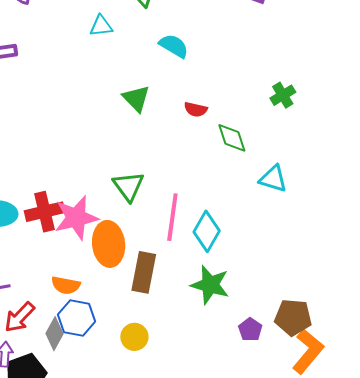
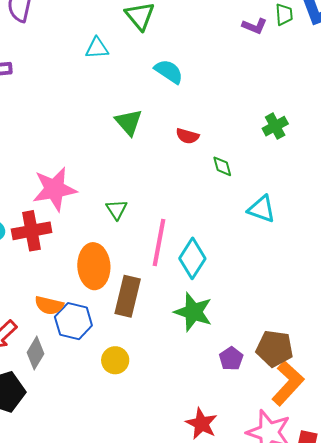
green diamond: (232, 138) -> (222, 166), size x0.7
green triangle: (128, 186) -> (117, 209), size x0.7
pink star: (76, 218) -> (54, 189), moved
blue hexagon: (77, 318) -> (73, 321), moved

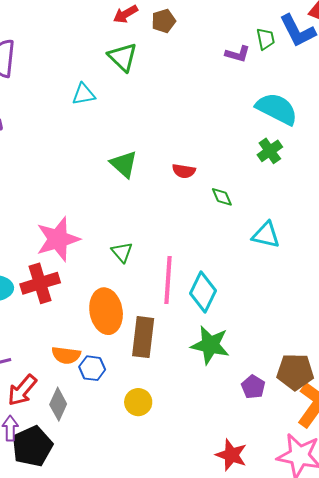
cyan semicircle: (169, 72) -> (277, 109), moved, size x1.4
blue hexagon: (73, 321) -> (92, 368), size x0.7

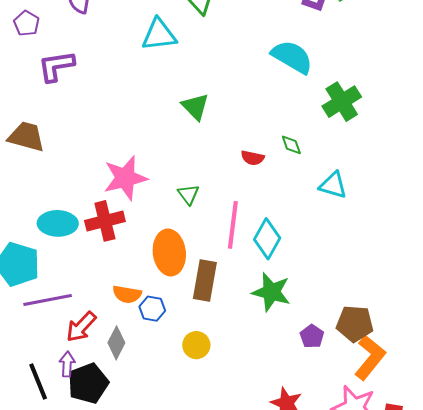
cyan triangle: (84, 94) -> (159, 35), size x1.5
cyan semicircle: (277, 109) -> (292, 57), moved
green cross: (270, 151) -> (342, 102), size x1.5
red semicircle: (184, 171) -> (253, 158), moved

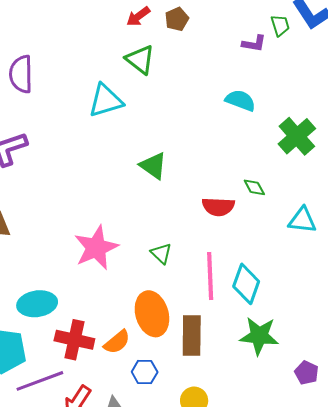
cyan semicircle: (292, 57) -> (240, 100), size x0.7
red semicircle: (253, 158) -> (218, 207), size x1.4
red cross: (105, 221) -> (74, 340), moved, turned 36
orange semicircle: (127, 294) -> (117, 342), moved, turned -40

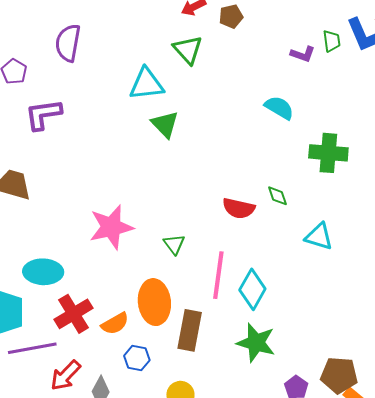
green cross: (297, 136) -> (328, 153), turned 36
green triangle: (153, 166) -> (165, 124), moved
red cross: (74, 340) -> (74, 314), turned 36

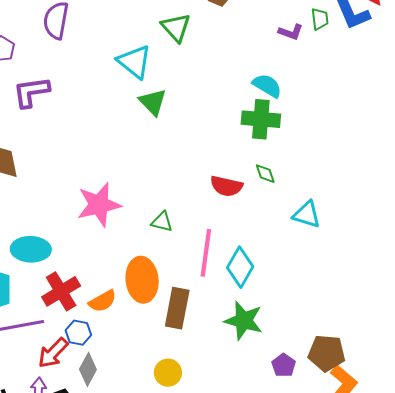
cyan triangle: (146, 84) -> (134, 62), turned 45
green cross: (328, 153) -> (261, 119), moved
green triangle: (174, 244) -> (162, 222), turned -40
blue hexagon: (137, 358) -> (78, 333), moved

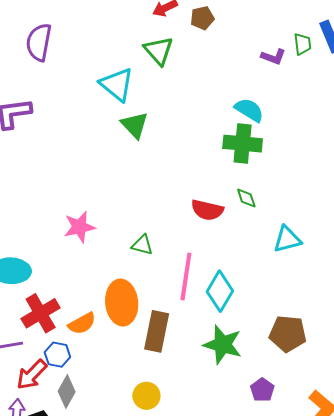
pink star: (99, 205) -> (79, 227), size x0.7
cyan triangle: (307, 214) -> (287, 239), turned -32
brown pentagon: (327, 353) -> (288, 334), moved

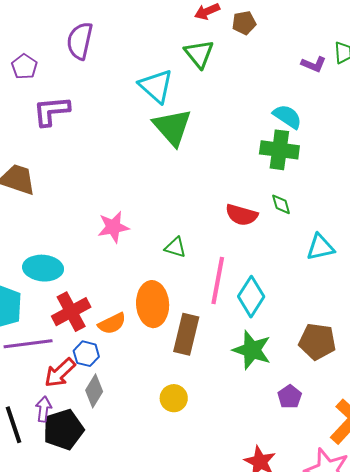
green triangle: (135, 125) -> (172, 127), size x1.4

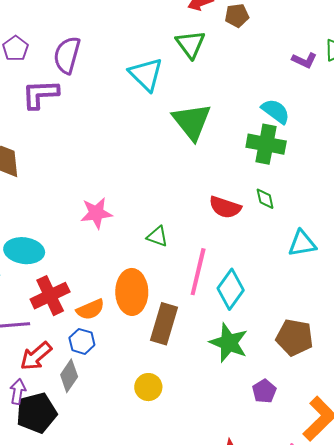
purple semicircle: (80, 41) -> (67, 55), moved
green triangle: (172, 127) -> (192, 122), moved
blue hexagon: (86, 354) -> (82, 341), moved

